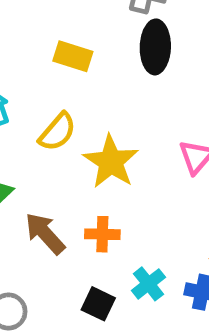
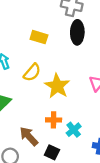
brown arrow: (45, 233) -> (29, 136), moved
cyan cross: (148, 284) -> (74, 130), moved

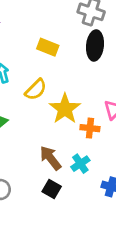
orange cross: (54, 120) -> (90, 128), moved
brown arrow: (29, 136) -> (50, 158), moved

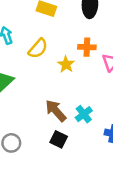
yellow star: (65, 109) -> (66, 64), size x0.6
orange cross: (90, 128) -> (87, 47), moved

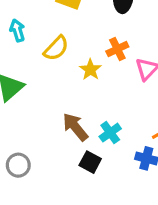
orange cross: (87, 47) -> (117, 49), turned -30
black square: (59, 139) -> (90, 162), moved

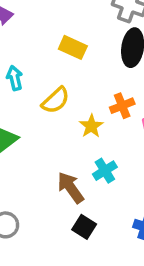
cyan cross: (110, 133) -> (105, 171), moved

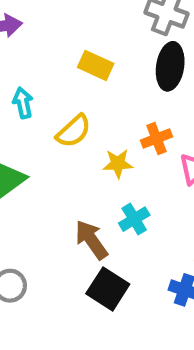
yellow star: (91, 126) -> (118, 164), turned 30
black square: (84, 227) -> (108, 289), size x1.4

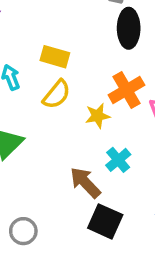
yellow rectangle: (96, 65) -> (55, 57), moved
orange cross: (156, 138) -> (126, 90), size x1.4

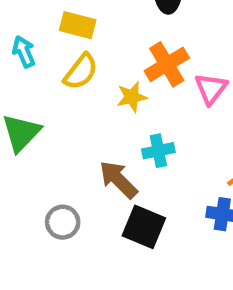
cyan cross: (118, 160) -> (158, 151), turned 30
gray circle: (23, 231) -> (63, 222), moved

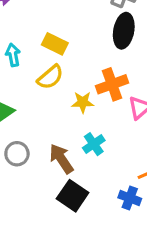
cyan cross: (158, 151) -> (94, 144), turned -35
gray circle: (63, 222) -> (17, 154), moved

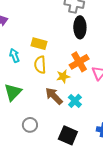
yellow semicircle: (50, 77) -> (40, 65), turned 138
gray circle: (17, 154) -> (30, 125), moved
brown arrow: (61, 159) -> (54, 96), moved

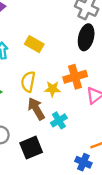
yellow semicircle: (40, 65) -> (28, 82), moved
black square: (68, 135) -> (31, 148), moved, turned 30

